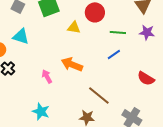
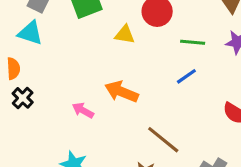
cyan triangle: (21, 36) -> (30, 33), moved
pink arrow: (47, 76) -> (83, 110), turned -32

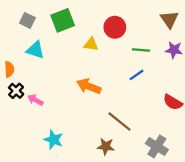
cyan triangle: (30, 33) -> (35, 50), moved
pink arrow: (83, 110) -> (35, 100), moved

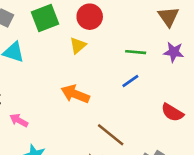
red circle: (115, 27) -> (90, 17), moved
yellow triangle: (91, 44) -> (78, 46), turned -49
pink arrow: (35, 100) -> (19, 120), moved

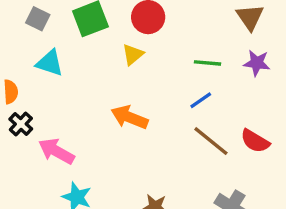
pink arrow: (19, 120) -> (56, 151), size x1.5
brown line: (111, 135) -> (211, 141), moved

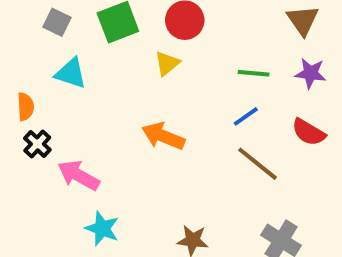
red semicircle: (255, 141) -> (309, 132), moved

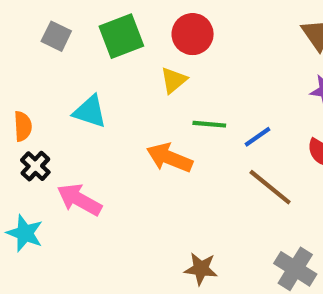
cyan triangle: (71, 73) -> (90, 112), moved
green line: (254, 73) -> (209, 124), moved
cyan star: (102, 228) -> (25, 233), moved

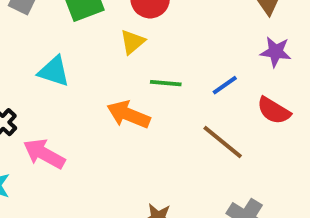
blue line: (258, 137) -> (225, 85), moved

